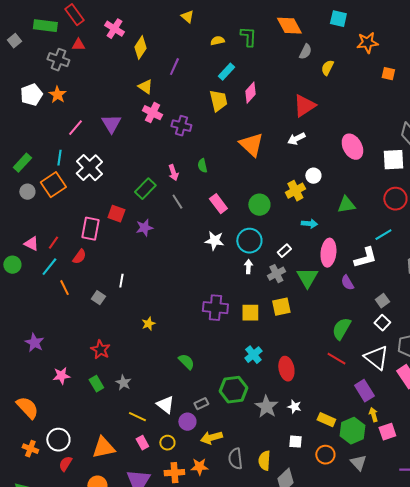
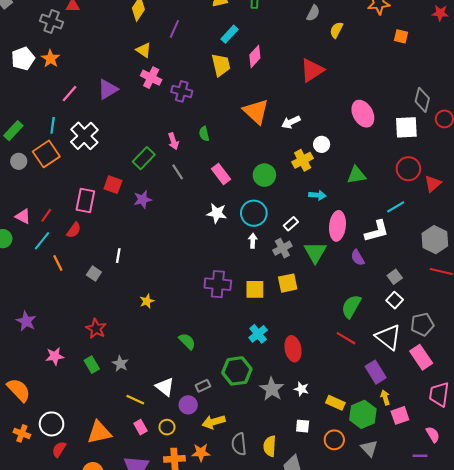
purple triangle: (111, 124) -> (108, 89), turned 30
white arrow: (296, 139) -> (291, 122), moved

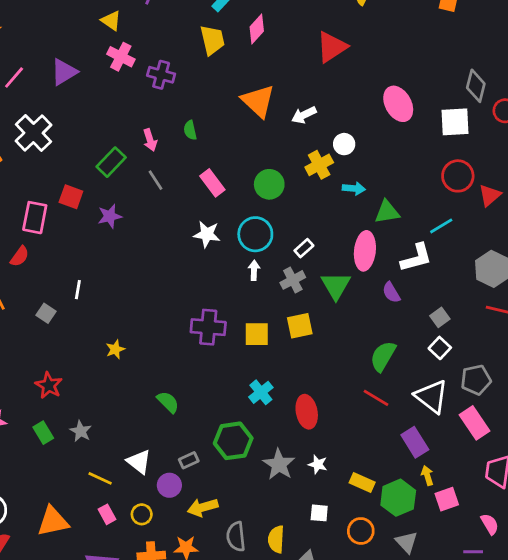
green triangle: (357, 175) -> (387, 212), moved
cyan arrow: (317, 195) -> (354, 188), moved

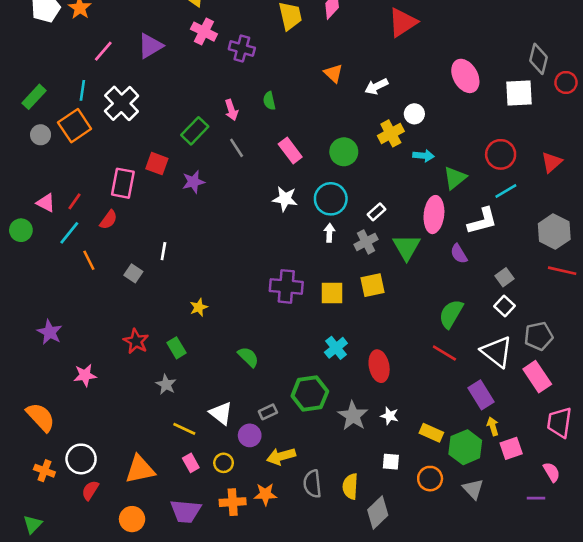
orange triangle: (258, 101) -> (333, 73), size x0.6
red circle: (458, 176) -> (501, 154), moved
green triangle: (387, 212) -> (455, 178), turned -30
green rectangle: (43, 433) -> (176, 348), moved

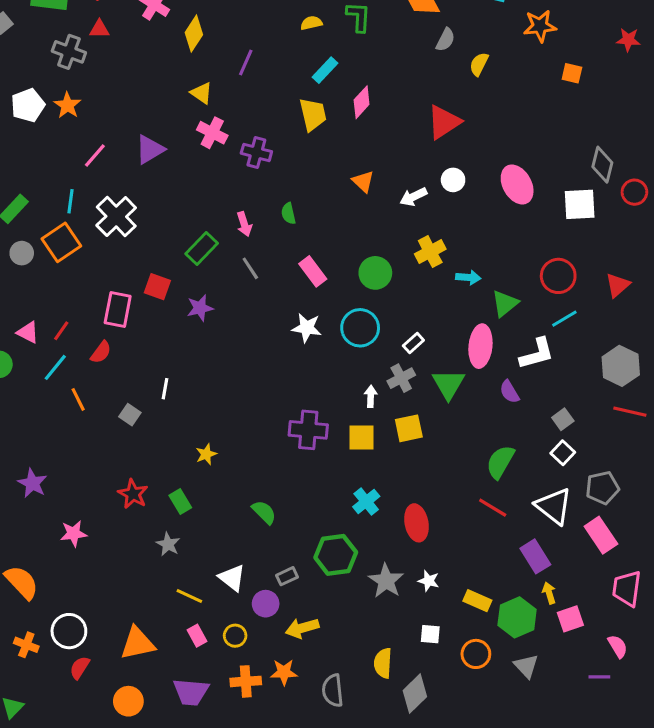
white circle: (414, 114) -> (453, 180), moved
white arrow: (329, 233) -> (371, 396), moved
gray semicircle: (312, 484) -> (333, 691), moved

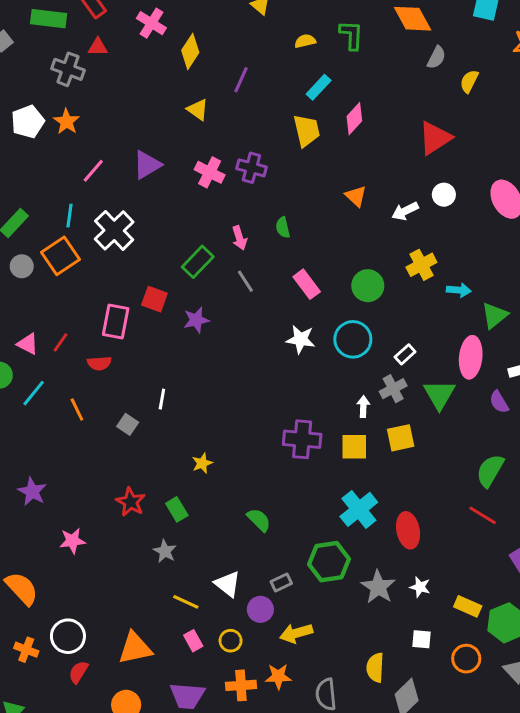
pink cross: (212, 133) -> (210, 172), moved
red semicircle: (101, 352) -> (99, 363), turned 50
cyan line: (55, 367) -> (34, 393), moved
cyan cross: (366, 502) -> (359, 509), size x1.4

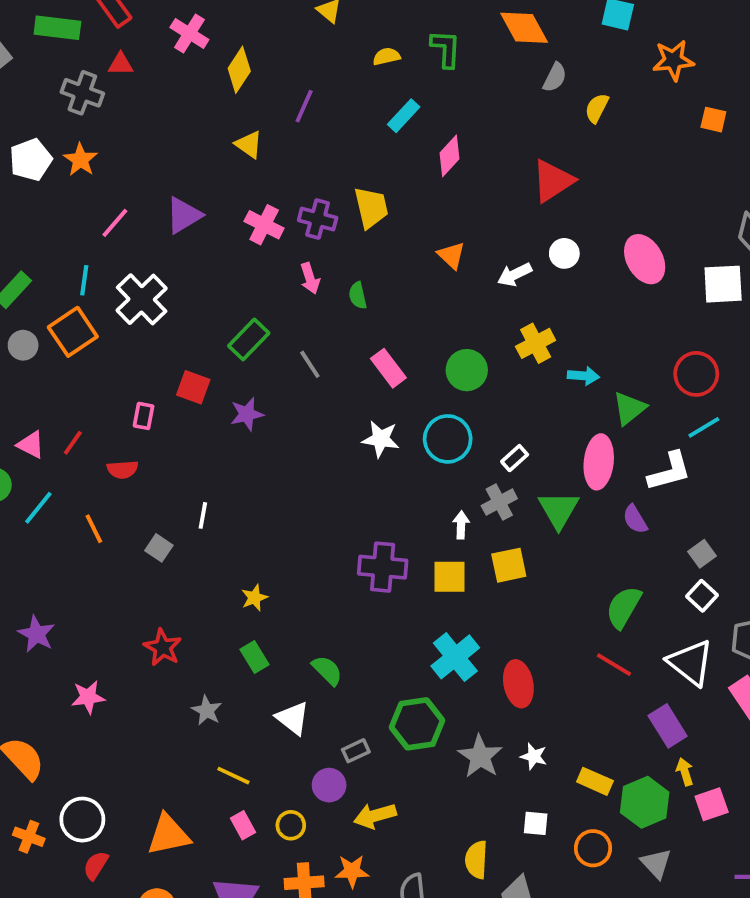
yellow trapezoid: (307, 131) -> (371, 208), moved
pink arrow: (239, 238) -> (310, 278), moved
pink rectangle: (116, 321) -> (144, 416), size x0.6
green rectangle: (177, 509) -> (254, 657), moved
white triangle: (228, 584) -> (293, 718), moved

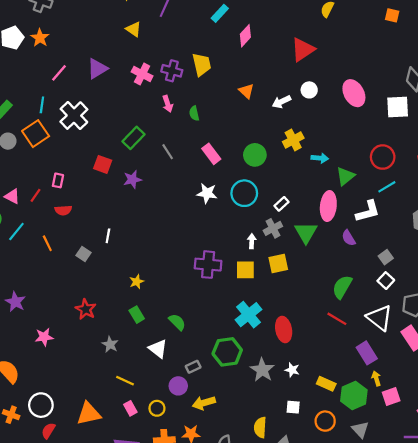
pink rectangle: (144, 416) -> (58, 180), moved

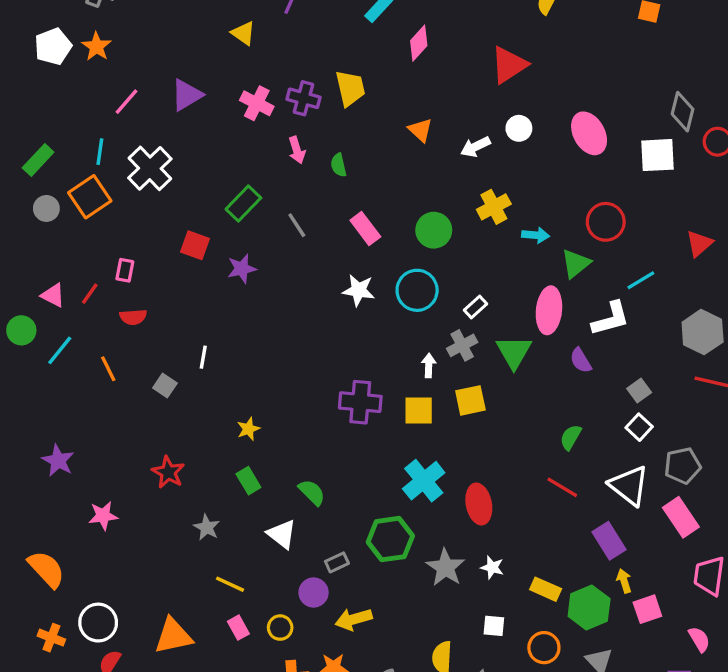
red circle: (383, 157) -> (606, 222), moved
green semicircle: (342, 287) -> (571, 437), size x0.7

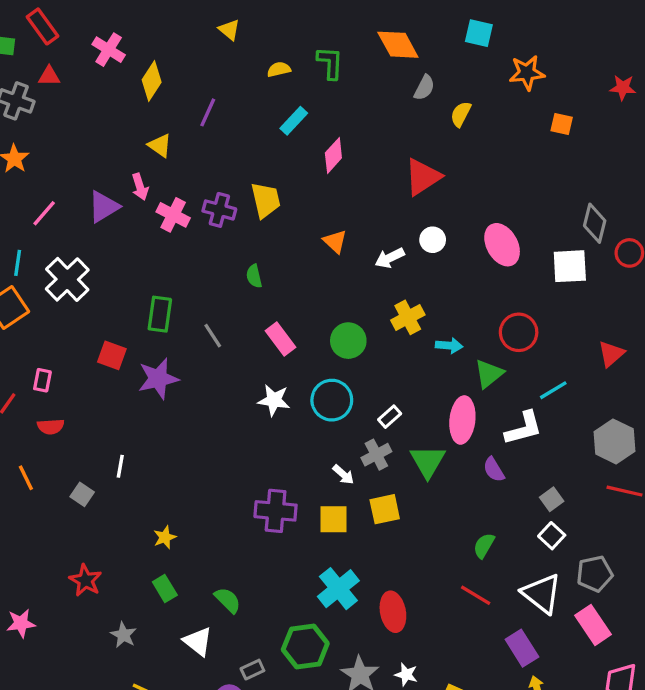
pink arrow: (297, 150) -> (140, 187), moved
green rectangle: (243, 203) -> (160, 314), turned -36
purple star: (242, 269) -> (158, 379), size x1.4
white arrow: (429, 365) -> (343, 475), turned 130

